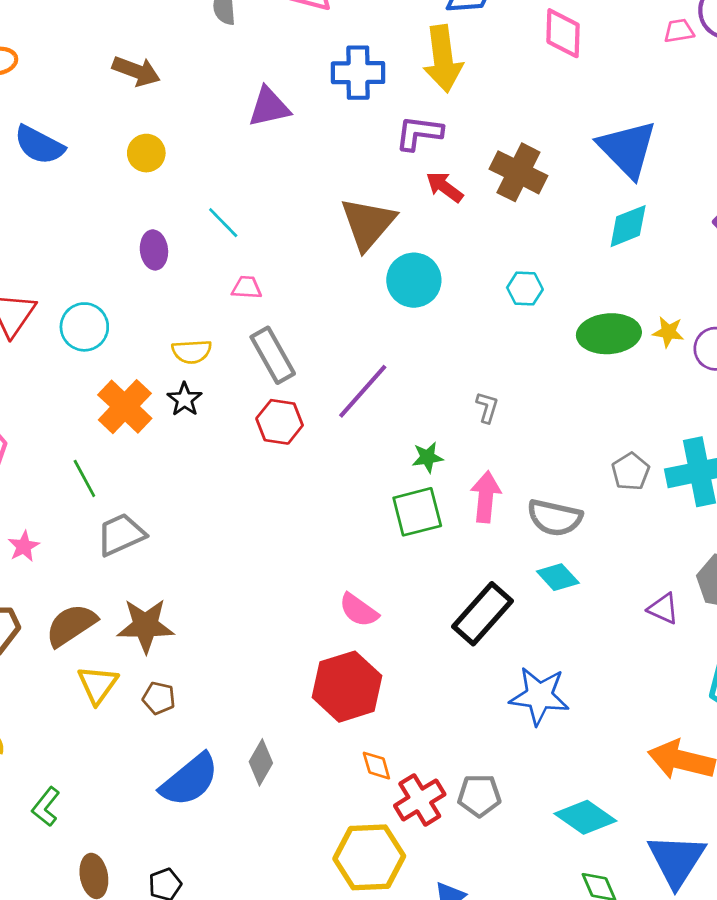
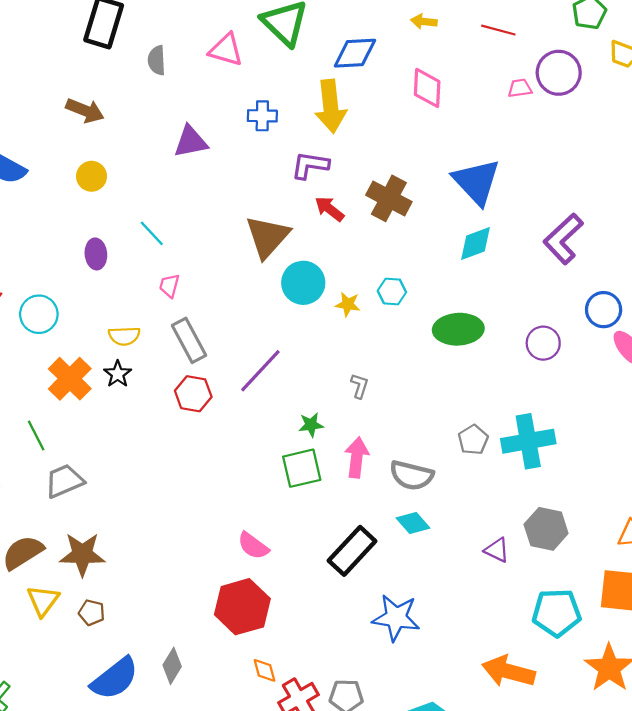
blue cross: (358, 73) -> (262, 116), size x0.7
pink trapezoid: (247, 288) -> (169, 286), turned -80
yellow star: (668, 332) -> (348, 304), moved

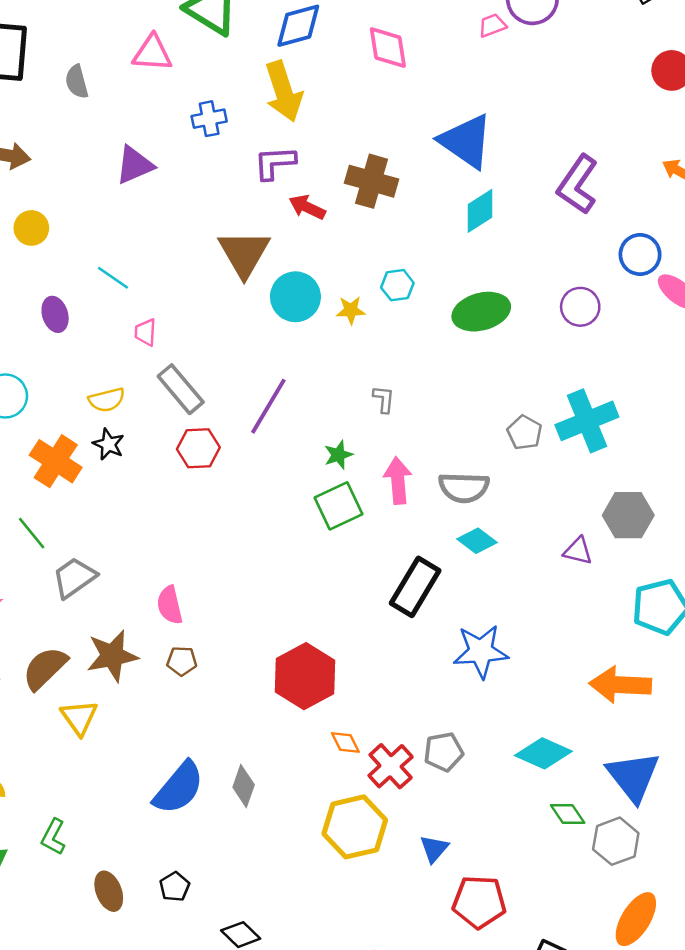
pink semicircle: (253, 546) -> (170, 605), moved, turned 52
brown pentagon: (92, 613) -> (182, 661), moved
gray diamond: (172, 666) -> (244, 786), moved

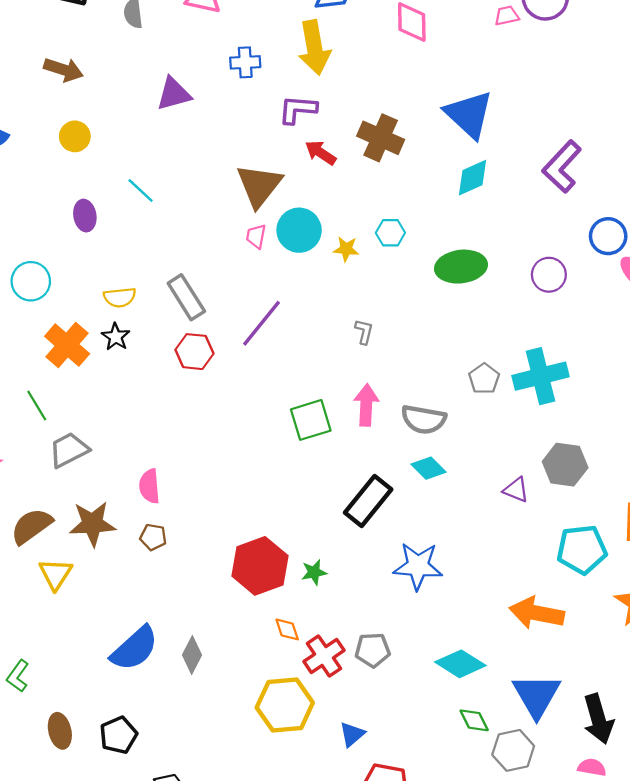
pink trapezoid: (145, 332) -> (256, 236), moved
green star: (338, 455) -> (314, 572), moved
black pentagon: (175, 887) -> (118, 735), size x1.4

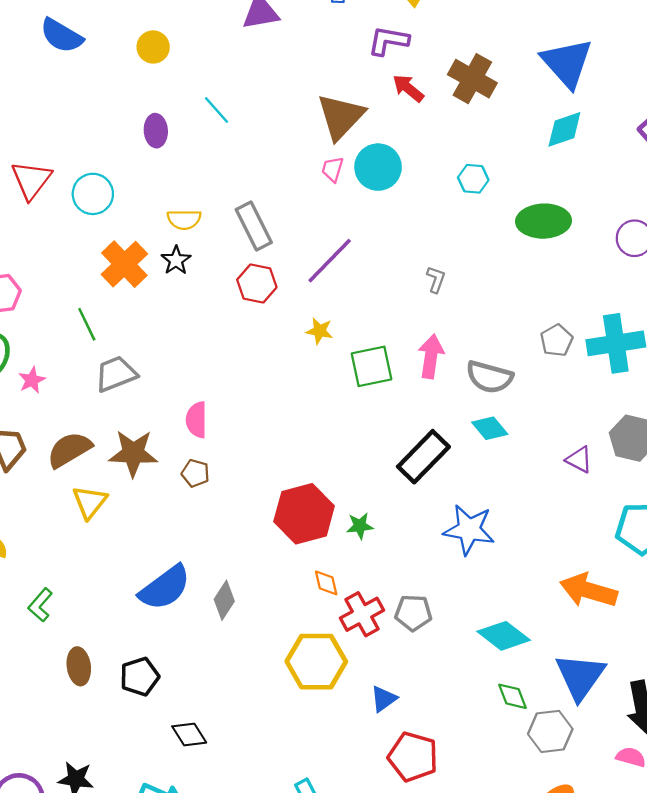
yellow star: (346, 249) -> (319, 331), moved

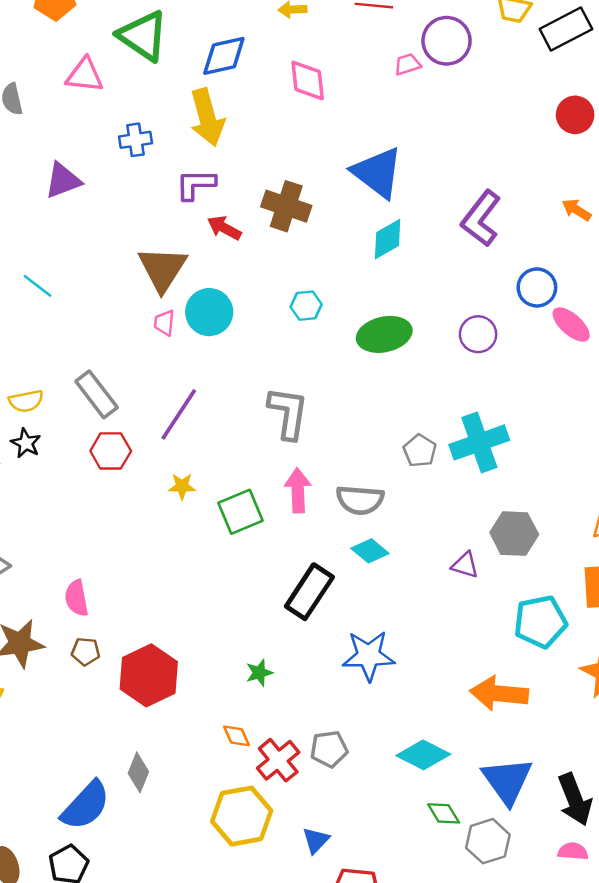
gray L-shape: (436, 279) -> (288, 413), size x2.0
red hexagon: (304, 514) -> (149, 675), moved
blue semicircle: (165, 588) -> (86, 805), moved

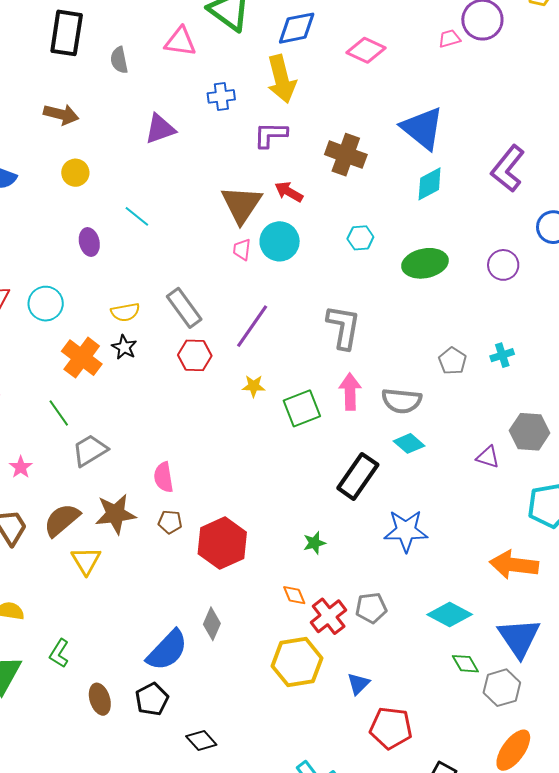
pink diamond: (308, 81) -> (366, 50), turned -60
red arrow: (224, 228) -> (289, 192), moved
cyan cross: (479, 442) -> (502, 355), size x0.5

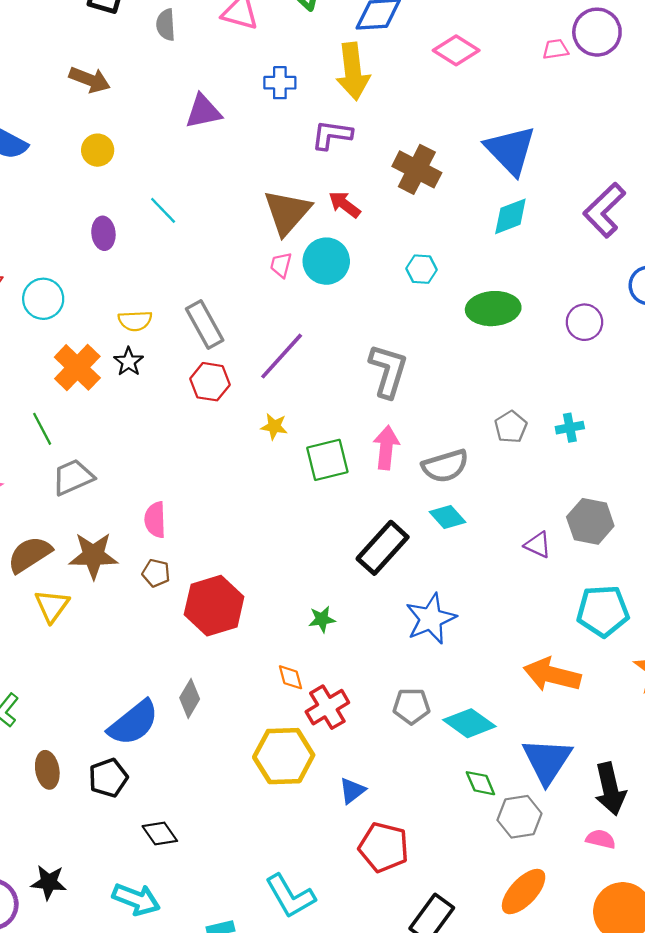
gray semicircle: (402, 401) -> (445, 466), turned -30
blue star: (406, 531) -> (431, 619), turned -30
gray pentagon: (371, 608) -> (411, 706), moved

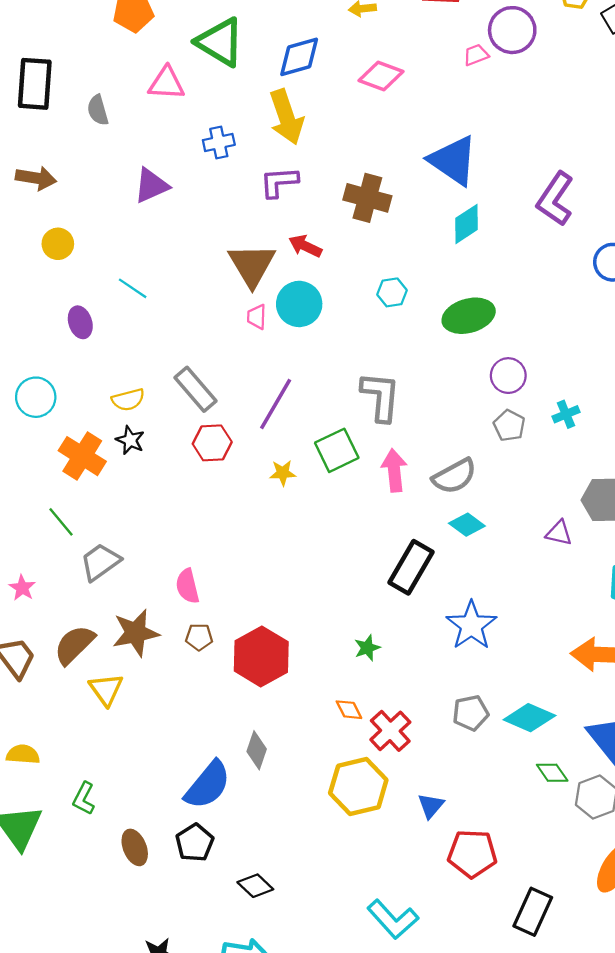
purple circle: (584, 322) -> (508, 376), moved
green square: (327, 460) -> (337, 450), moved

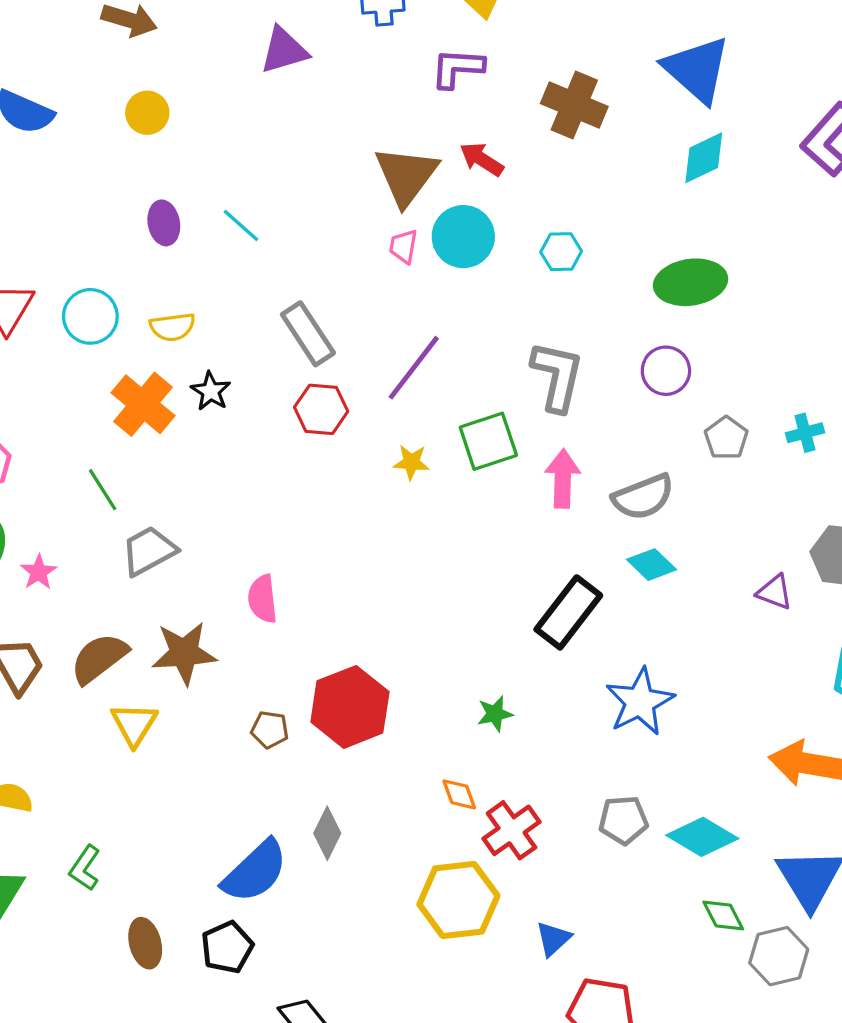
cyan line: (133, 288) -> (241, 226), moved
cyan hexagon: (392, 292) -> (561, 252), moved
purple circle: (508, 376) -> (666, 371), moved
yellow semicircle: (128, 400) -> (172, 327), moved
brown pentagon: (199, 637) -> (270, 730), moved

